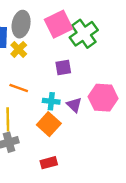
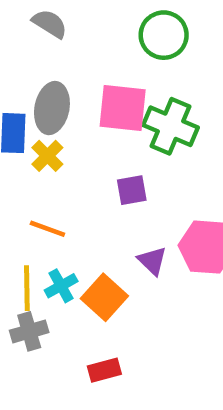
pink square: (58, 24) -> (123, 108), turned 32
green cross: (84, 34) -> (170, 126), turned -32
cyan cross: (51, 101) -> (61, 286), moved, turned -35

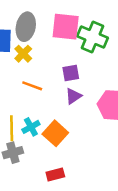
orange line: (47, 229) -> (32, 86), moved
purple triangle: (152, 261) -> (73, 96), moved, turned 42

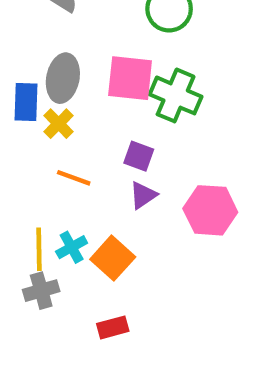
purple square: (71, 73) -> (139, 156), turned 30

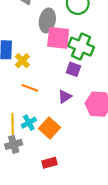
gray ellipse: (63, 78) -> (47, 20), moved
purple square: (139, 156) -> (73, 69), moved

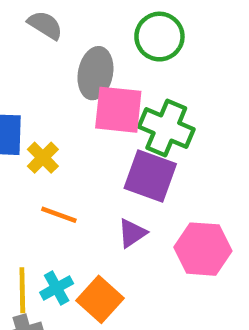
purple square: (73, 69) -> (150, 176), size x1.6

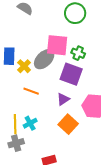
gray ellipse: (95, 73) -> (44, 59), moved, turned 35
green cross: (166, 128) -> (78, 53), size x0.6
orange square: (100, 299) -> (68, 124), moved

